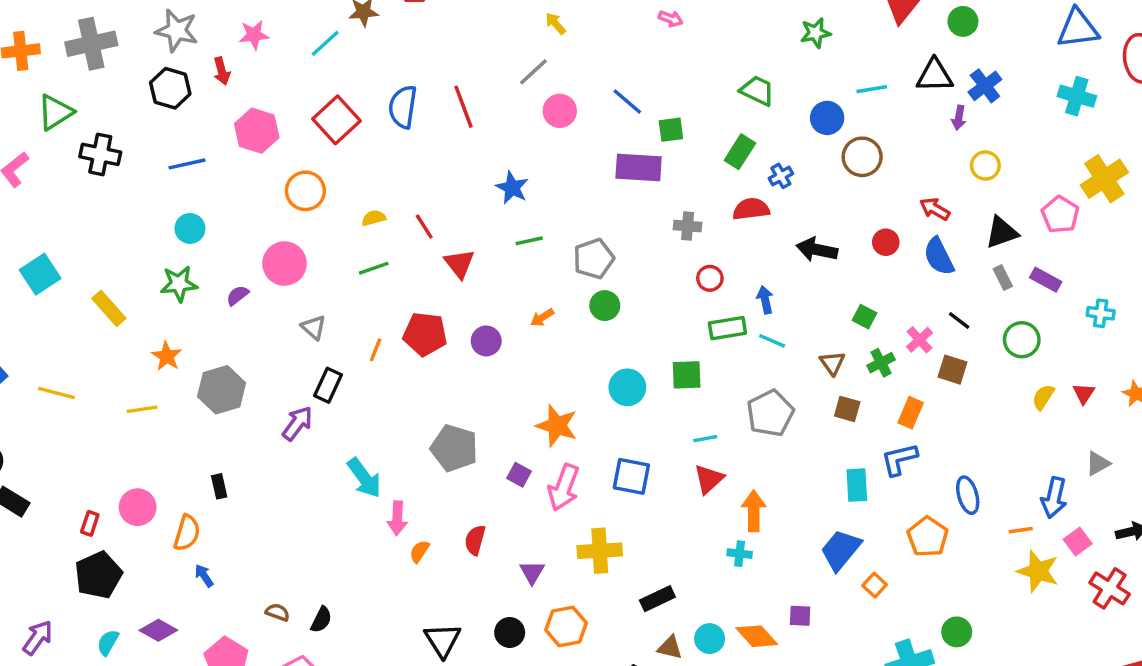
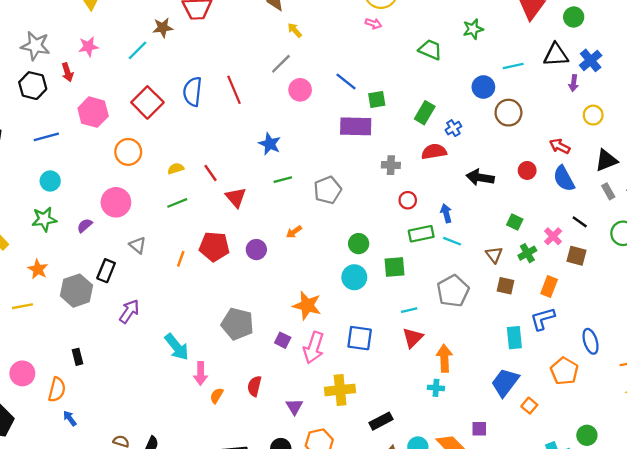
green trapezoid: (757, 91) -> (430, 50), moved
green circle: (605, 306) -> (359, 244), moved
black rectangle: (328, 385) -> (106, 271), moved

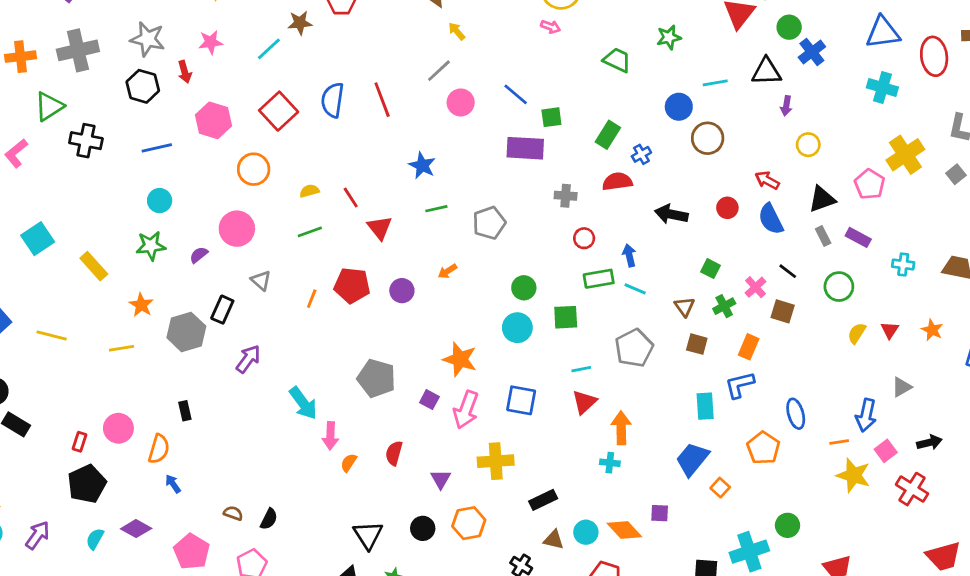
blue cross: (591, 60) -> (812, 52), moved

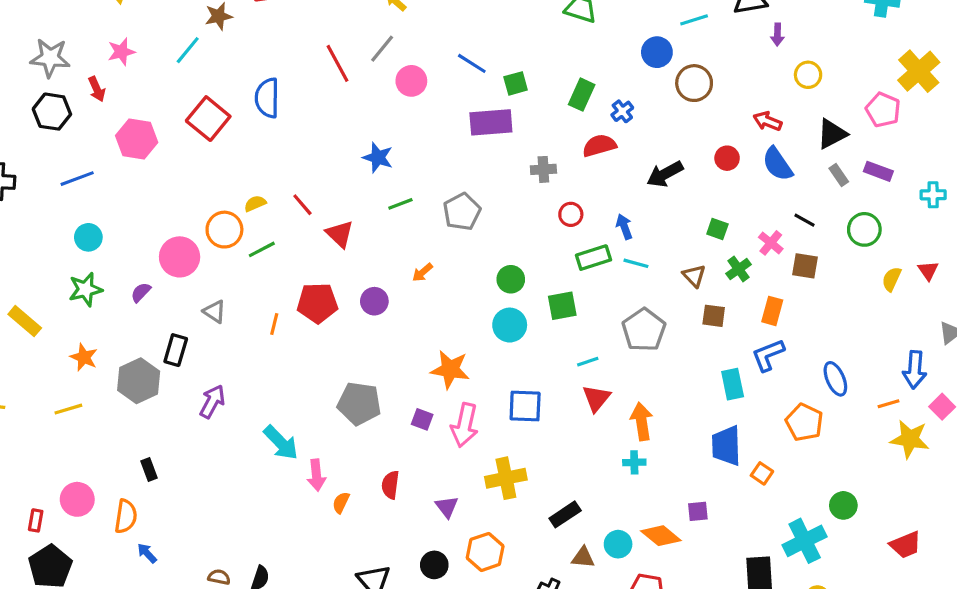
red line: (382, 100) -> (338, 63), moved
orange circle: (254, 169) -> (224, 230), moved
black arrow: (671, 214) -> (665, 174), turned -32
blue trapezoid: (692, 459) -> (726, 446), turned -33

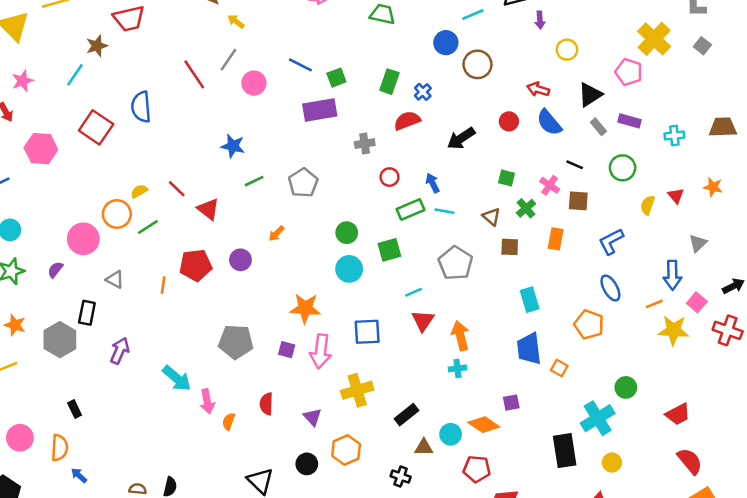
blue L-shape: (768, 355) -> (611, 241), moved

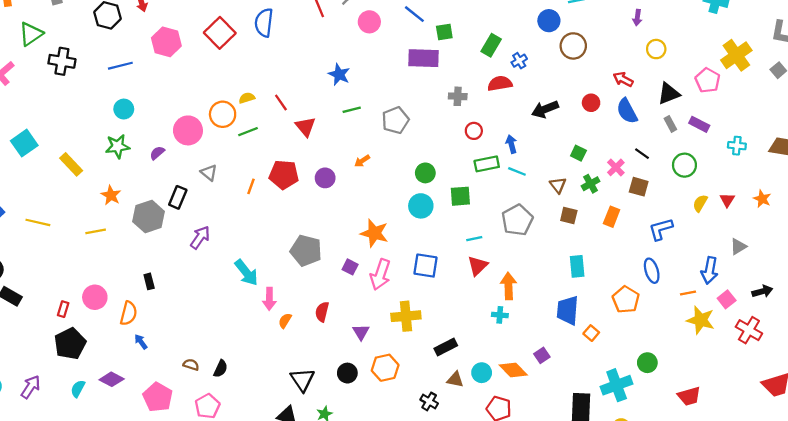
purple square: (511, 403) -> (542, 355), turned -35

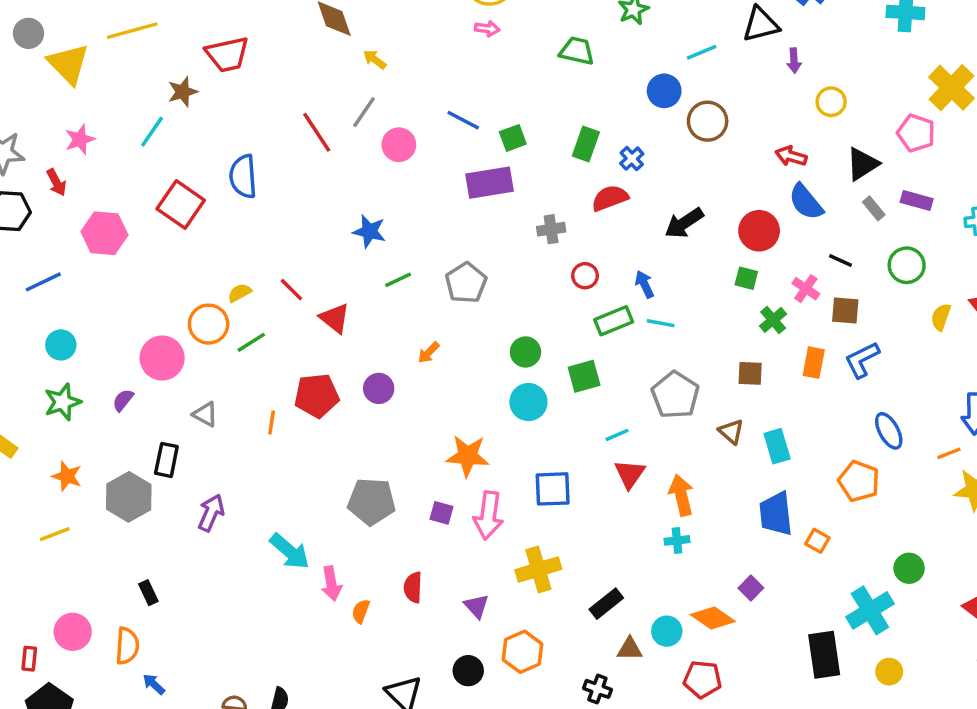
red circle: (591, 103) -> (759, 231), moved, size x1.5
brown triangle: (558, 185) -> (731, 432), moved
blue L-shape: (661, 229) -> (862, 360), moved

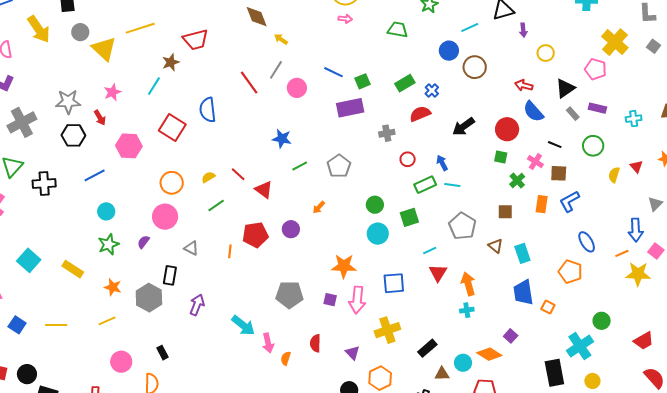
green rectangle: (586, 144) -> (405, 83), turned 42
orange circle: (209, 324) -> (172, 183), moved
pink circle: (73, 632) -> (121, 362), moved

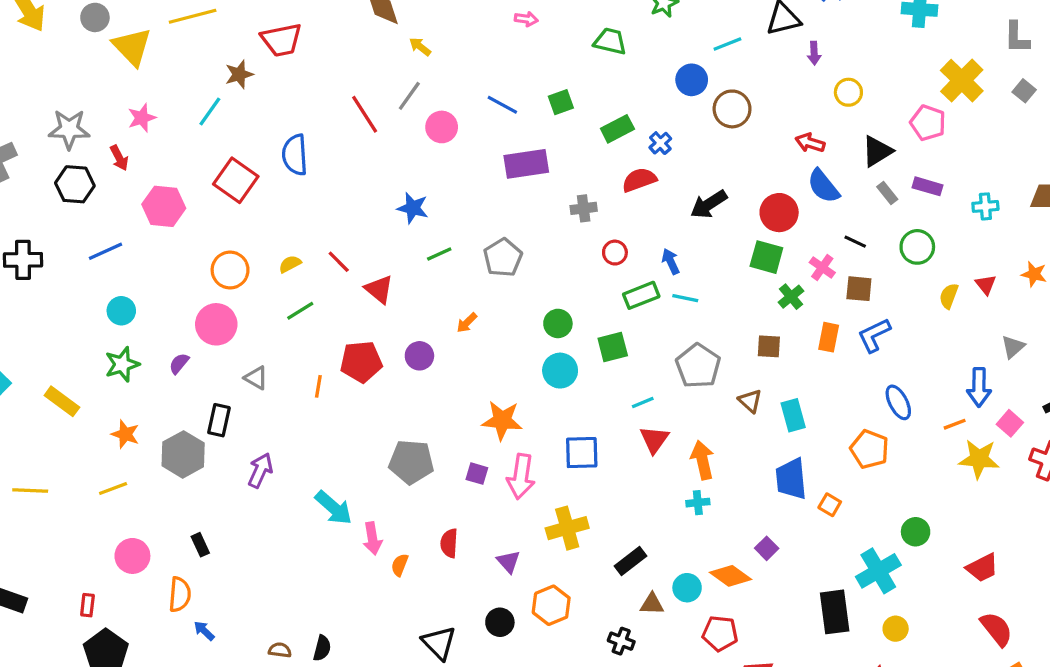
green square: (363, 81) -> (561, 102), moved
green square: (501, 157) -> (766, 257), size x1.5

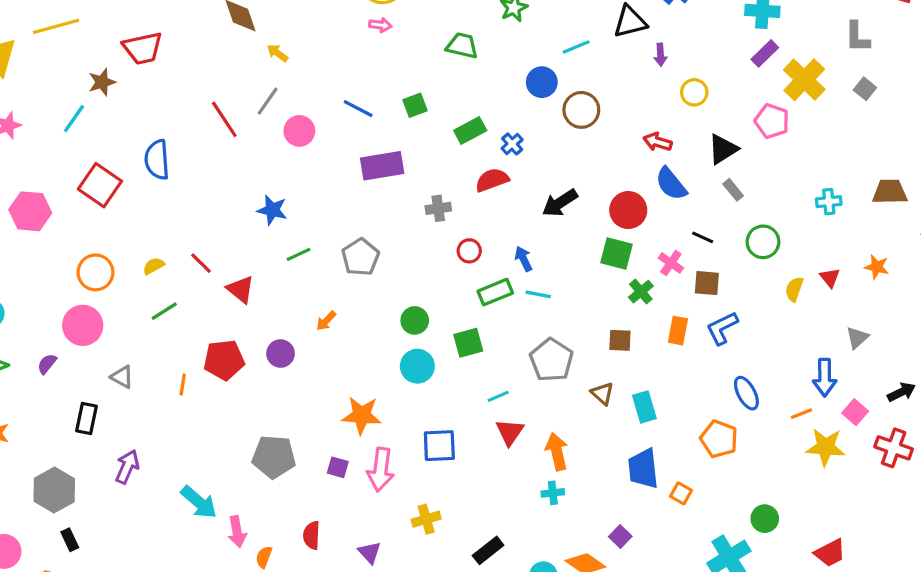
purple rectangle: (928, 186) -> (765, 53), moved, turned -60
gray hexagon: (183, 454) -> (54, 490), moved
yellow cross: (567, 528) -> (426, 519), size x0.7

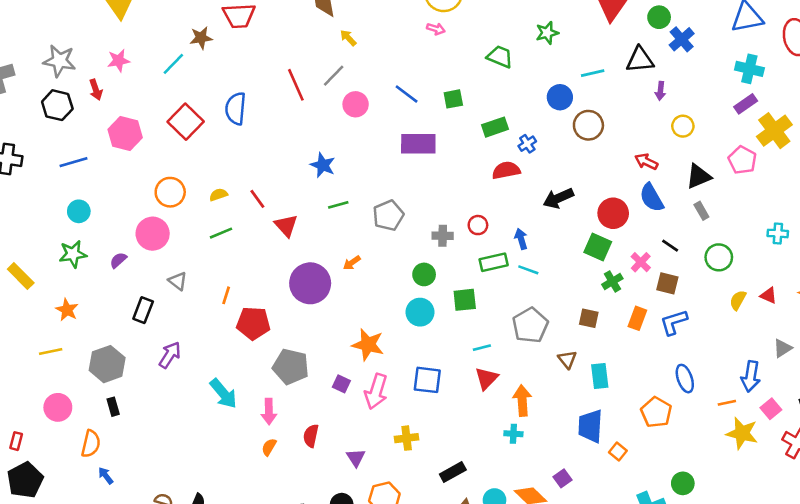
gray cross: (438, 208) -> (443, 236), moved
red triangle: (830, 278) -> (769, 296), turned -36
purple circle: (281, 354) -> (310, 283), size x1.8
red pentagon: (224, 360) -> (253, 323), moved
pink arrow: (237, 532) -> (269, 412), moved

